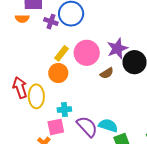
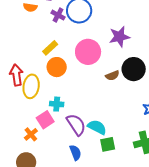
purple star: (117, 48) -> (119, 37), moved
yellow rectangle: (62, 53) -> (50, 48), moved
brown semicircle: (107, 73) -> (112, 75), moved
pink square: (56, 127) -> (45, 120), turned -30

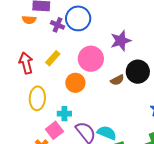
orange circle: (57, 67) -> (75, 83), moved
red arrow: (16, 75) -> (26, 63), moved

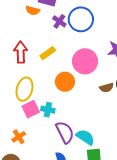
pink square: (54, 130) -> (31, 109), moved

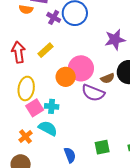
pink circle: (85, 61) -> (81, 68), moved
purple semicircle: (65, 132) -> (93, 93), moved, turned 145
cyan semicircle: (85, 137) -> (48, 128), moved

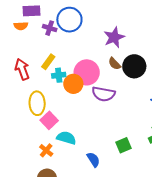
brown semicircle: (108, 78) -> (115, 64), moved, turned 80
cyan cross: (52, 106) -> (59, 75), moved

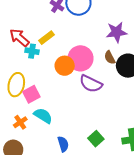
red arrow: (22, 69) -> (19, 38), turned -45
cyan cross: (59, 75) -> (32, 51), moved
yellow ellipse: (37, 103) -> (16, 85), moved
green square: (123, 145) -> (96, 139), turned -35

